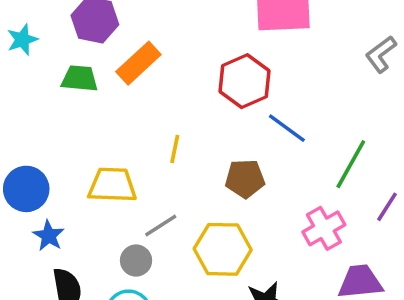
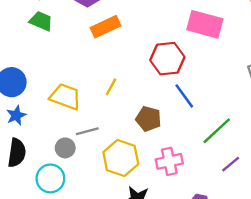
green trapezoid: (80, 79) -> (41, 21), moved
pink cross: (324, 228) -> (169, 161), moved

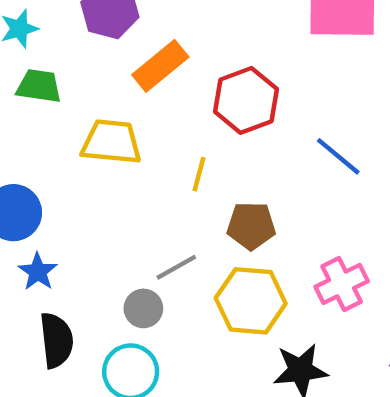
red hexagon: (167, 59) -> (246, 100), moved
yellow trapezoid: (65, 97) -> (111, 142), moved
brown pentagon: (148, 119) -> (251, 226), moved

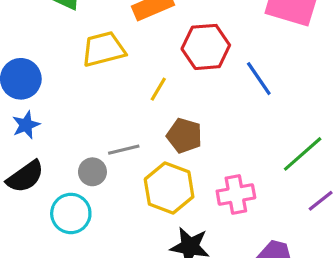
yellow trapezoid: (111, 142) -> (104, 49), turned -36
blue line: (338, 156) -> (259, 79), moved
black semicircle: (56, 340) -> (25, 177), turned 45

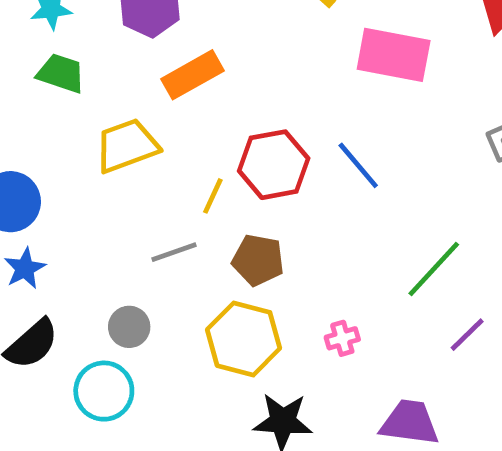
red hexagon: (206, 47) -> (274, 165), moved
gray line: (124, 150) -> (174, 252), moved
pink cross: (236, 194) -> (342, 338), size x0.6

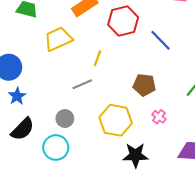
red hexagon: (274, 165) -> (123, 21), moved
brown pentagon: (258, 260) -> (144, 85), moved
pink cross: (342, 338) -> (159, 117), turned -32

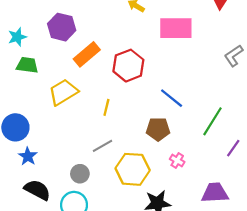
blue line: (160, 40) -> (172, 98), moved
gray line: (82, 84) -> (103, 146), moved
black semicircle: (23, 129) -> (37, 190), turned -100

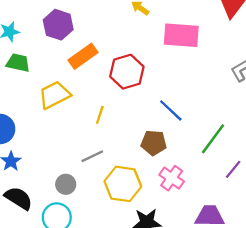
pink cross: (177, 161) -> (172, 178), size x1.5

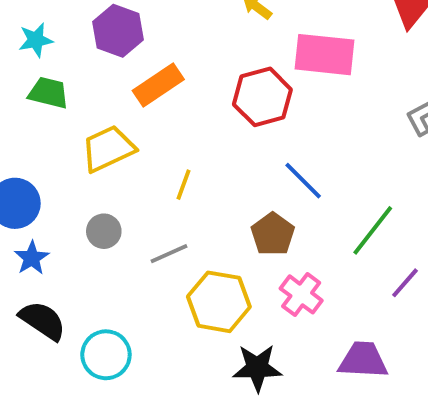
red hexagon: (127, 72) -> (262, 97), moved
brown pentagon: (154, 143) -> (273, 234), turned 30
gray circle: (66, 184) -> (104, 231), moved

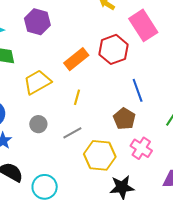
pink rectangle: (324, 55) -> (143, 25), turned 56
orange rectangle: (158, 85) -> (76, 59), moved
blue line: (303, 181) -> (138, 90), turned 30

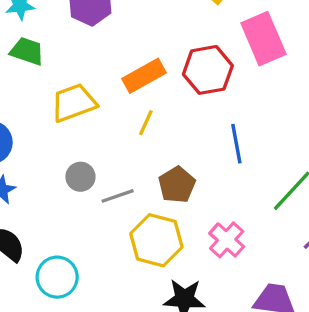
yellow line: (77, 97) -> (146, 123), moved
brown pentagon: (124, 119) -> (177, 185), moved
gray circle: (38, 124) -> (80, 177), moved

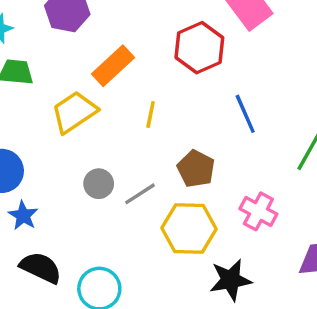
orange rectangle: (144, 76) -> (113, 66), moved

